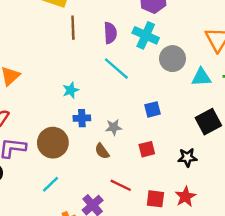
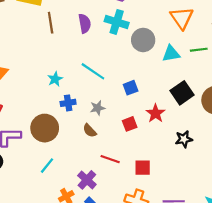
cyan line: (116, 69) -> (93, 71), moved
black star: (187, 157) -> (184, 139), moved
red star: (185, 197) -> (156, 113), moved

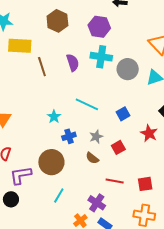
red square: (130, 124) -> (118, 147), moved

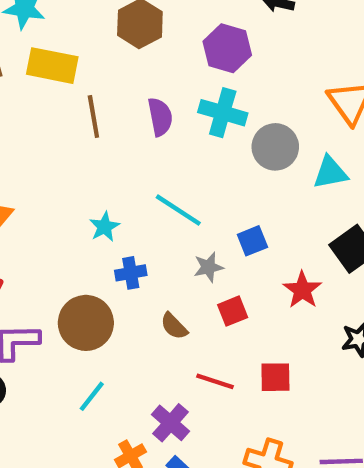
gray star: (96, 137) -> (208, 267), moved
red square: (145, 184) -> (275, 377), moved

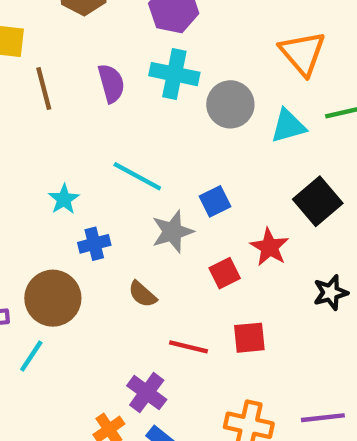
gray star: (208, 267) -> (173, 232), size x1.4
red square: (233, 311) -> (225, 273), moved
cyan line: (92, 396) -> (31, 356), moved

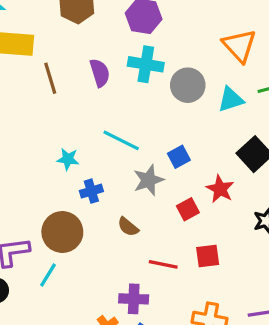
cyan star: (64, 199) -> (68, 159), turned -30
purple cross: (147, 393) -> (134, 299), turned -32

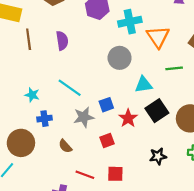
cyan cross: (146, 64) -> (130, 22), moved, turned -30
cyan triangle: (231, 100) -> (144, 85), moved
red star: (220, 189) -> (128, 118), moved

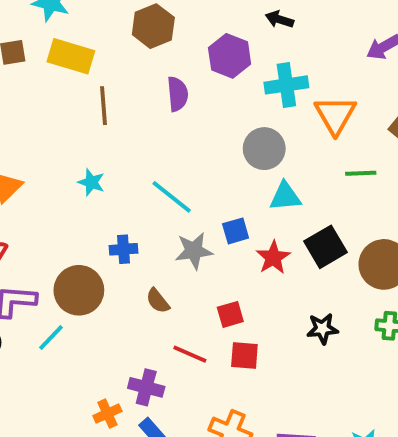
purple semicircle: (62, 41) -> (178, 94), moved
cyan triangle: (144, 85) -> (285, 196), moved
cyan star: (32, 95) -> (91, 182), moved
red square: (107, 141) -> (230, 314), moved

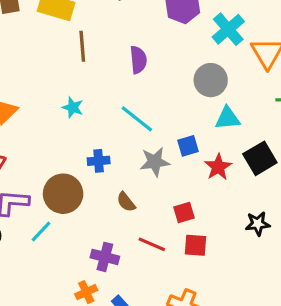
cyan cross: (286, 85) -> (228, 29), turned -32
purple semicircle: (178, 94) -> (138, 60), moved
purple cross: (146, 387) -> (105, 257), moved

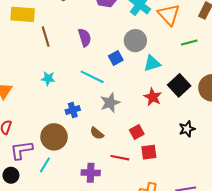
blue square: (188, 146) -> (116, 58), moved

